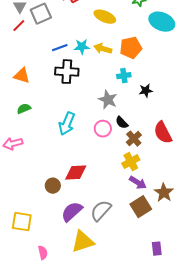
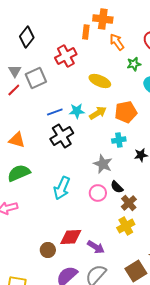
yellow arrow: (103, 49) -> (98, 113), turned 132
black cross: (67, 72) -> (62, 136), turned -35
green semicircle: (24, 109) -> (19, 173), size x1.6
purple arrow: (138, 183) -> (96, 247), moved

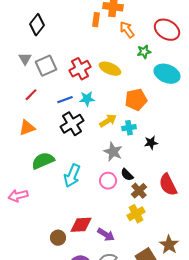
red cross: (66, 56) -> (80, 69), moved
red line: (14, 90) -> (31, 95), moved
yellow arrow: (98, 113) -> (108, 121), moved
orange triangle: (17, 140) -> (27, 128), turned -36
green semicircle: (19, 173) -> (43, 161), moved

